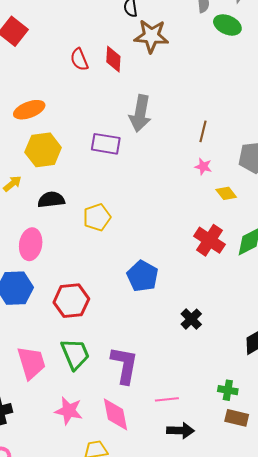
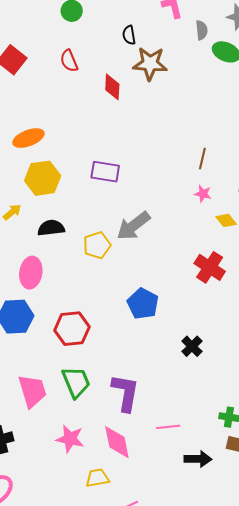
red semicircle: (79, 59) -> (69, 61), moved
gray arrow: (140, 113) -> (133, 226), moved, turned 42
black arrow: (180, 431) -> (198, 459), moved

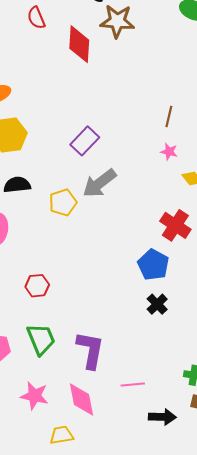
red diamond: (112, 87) -> (79, 44), size x1.4
purple rectangle: (105, 172) -> (85, 141), moved, turned -56
blue pentagon: (143, 304) -> (153, 265), moved
red hexagon: (72, 329) -> (37, 286), size x0.7

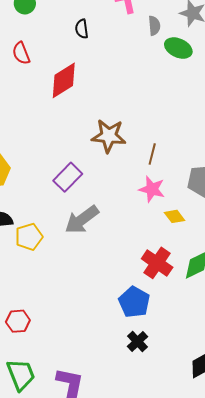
brown star: (117, 21) -> (109, 136), moved
red diamond: (79, 44) -> (64, 80), turned 54
pink star: (169, 152) -> (152, 189), size x1.5
yellow pentagon: (63, 202) -> (29, 237), moved

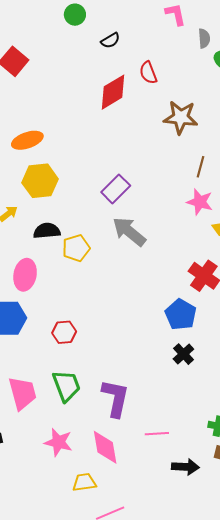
black semicircle: (82, 29) -> (110, 40), moved, turned -114
red semicircle: (21, 53) -> (148, 73), moved
brown star: (109, 136) -> (181, 117), moved
gray arrow: (82, 220) -> (129, 232), turned 75

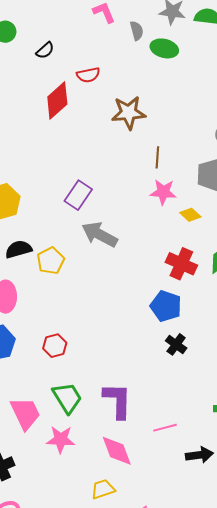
red semicircle: (148, 73) -> (88, 75), turned -70
pink star: (58, 442) -> (61, 439), moved

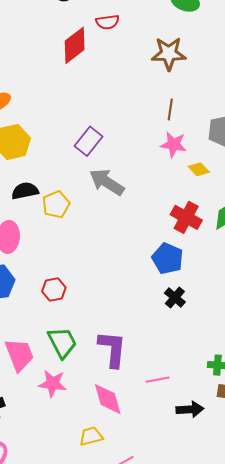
brown star: (129, 113) -> (169, 54), moved

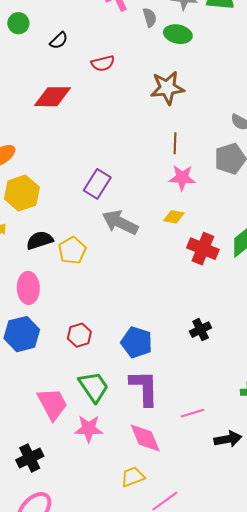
red diamond: (75, 45) -> (52, 97), moved, turned 45
yellow diamond: (199, 169) -> (174, 217), moved, turned -30
blue pentagon: (168, 259) -> (137, 342), moved
black cross: (175, 297) -> (201, 330), turned 30

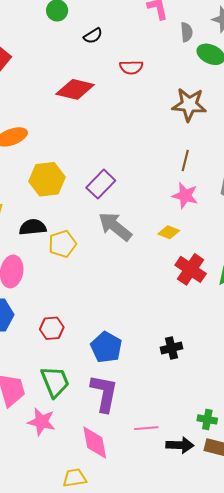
yellow hexagon: (22, 193) -> (47, 179), moved
black arrow: (228, 439) -> (180, 445), moved

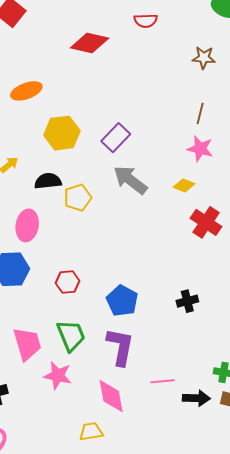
brown star: (189, 105) -> (204, 58), size x0.7

